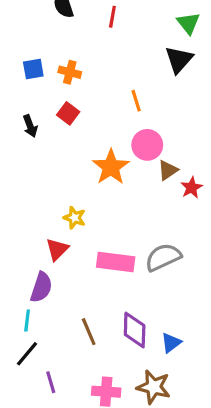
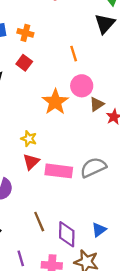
red triangle: (57, 249) -> (31, 162), moved
purple diamond: (135, 330) -> (67, 234), moved
purple line: (51, 382) -> (21, 258), moved

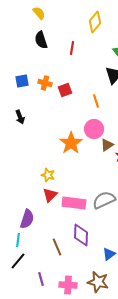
orange line: (74, 54) -> (96, 101), moved
red square: (24, 63) -> (65, 90), moved, turned 32
purple diamond: (67, 234) -> (81, 235), moved

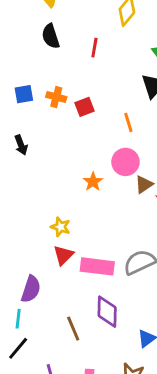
orange star: (71, 143) -> (93, 182), size x0.6

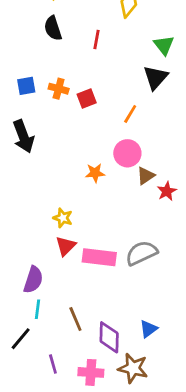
orange line: (128, 122) -> (130, 114), turned 48
black arrow: (21, 145) -> (23, 136), size x1.6
orange star: (93, 182) -> (95, 173), turned 30
purple diamond: (107, 312) -> (109, 337), moved
cyan line: (18, 319) -> (37, 309), moved

